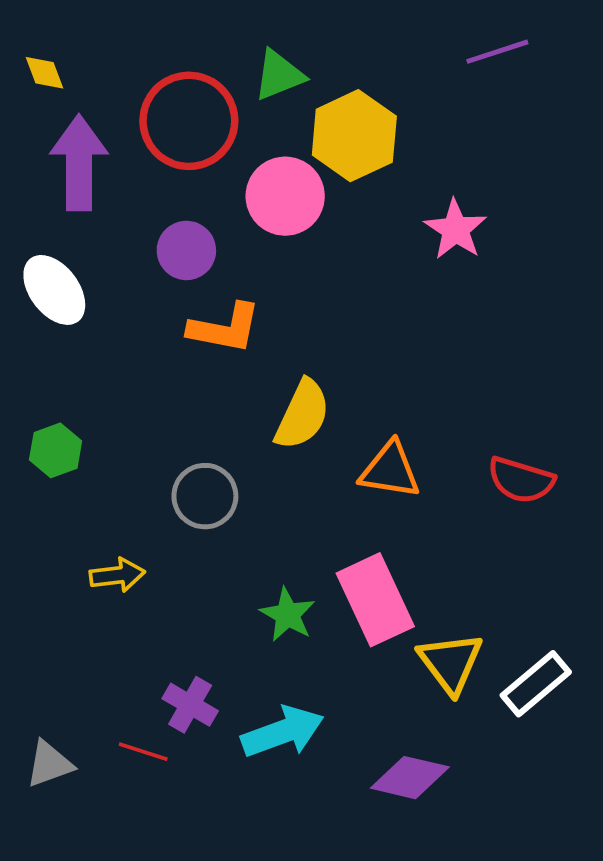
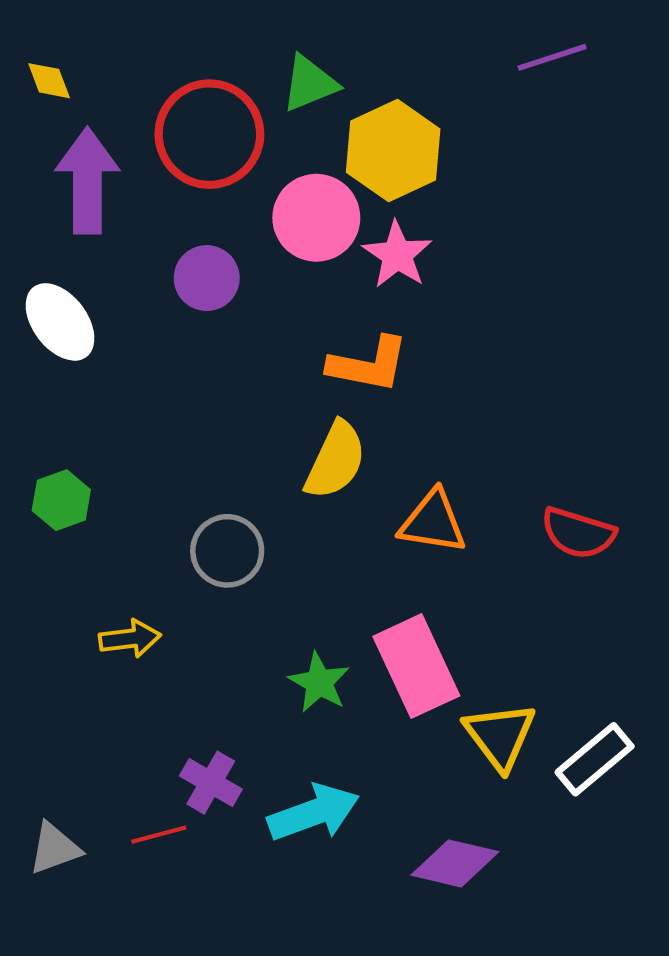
pink star: (455, 229) -> (397, 255), moved
orange L-shape: (225, 328) -> (368, 364), moved
red line: (143, 752) -> (159, 835), turned -33

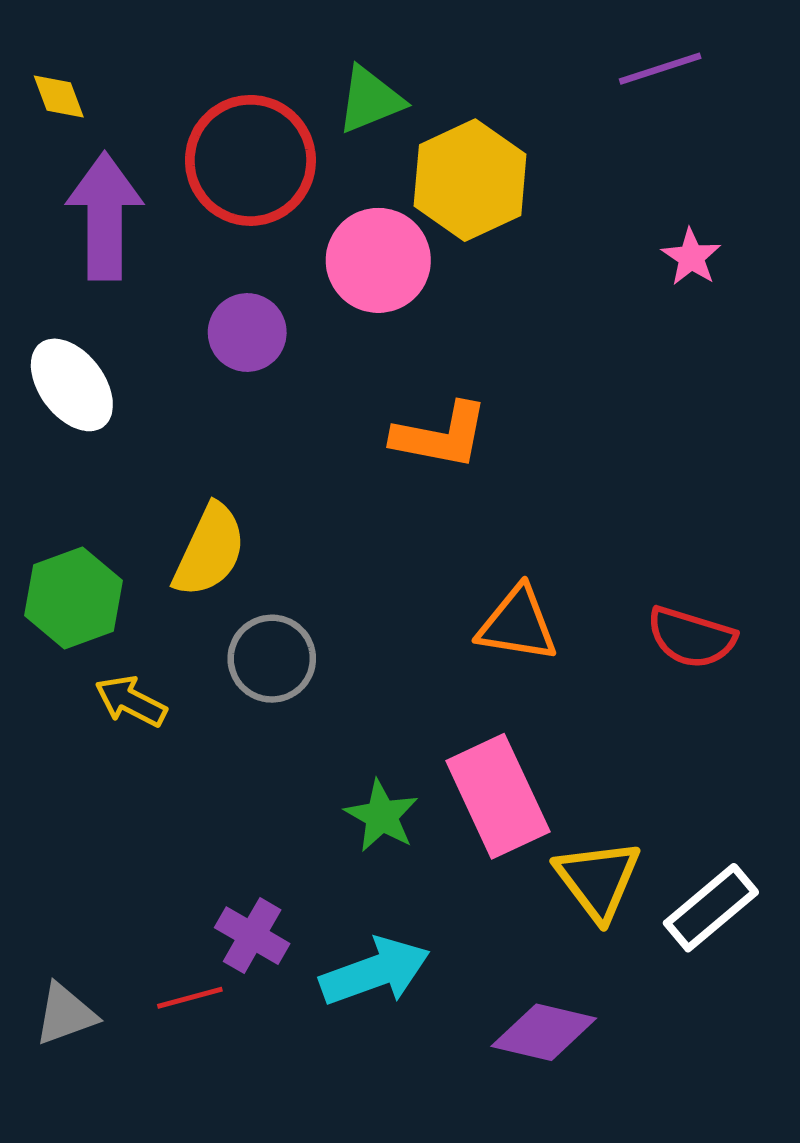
pink star: (397, 255) -> (691, 257), moved, size x0.7
yellow semicircle: (336, 460) -> (210, 550), moved
green hexagon: (61, 500) -> (73, 598), size x1.4
yellow arrow: (130, 639) -> (131, 701), moved, turned -146

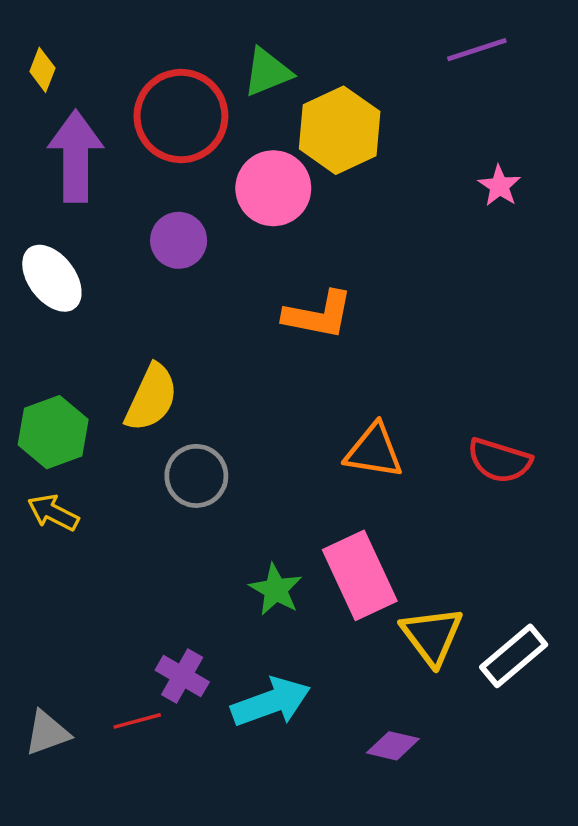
yellow diamond: (59, 97) -> (42, 70), turned 42
yellow arrow: (131, 701) -> (53, 513), moved
purple diamond: (544, 1032) -> (393, 746), size x0.7

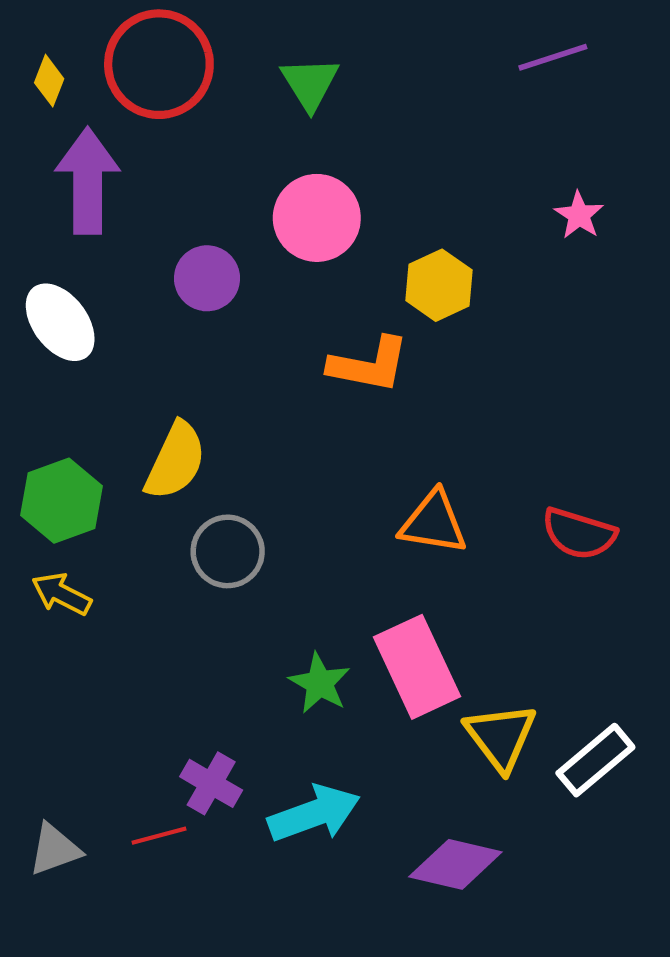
green triangle: (267, 72) -> (310, 83), turned -40
red circle: (181, 116) -> (159, 64), moved
yellow hexagon: (340, 130) -> (439, 285), moved, size x0.7
purple diamond: (393, 746) -> (455, 864), size x1.5

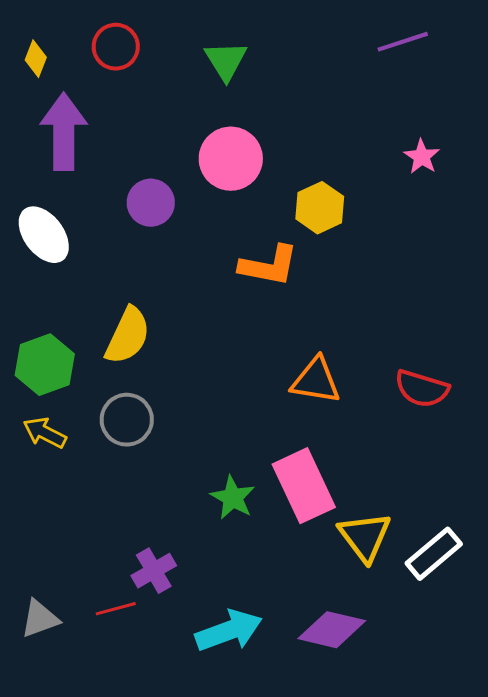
red circle: (159, 64) -> (116, 47), size x0.6
gray circle: (228, 551) -> (127, 420), moved
purple cross: (211, 783) -> (154, 571), turned 30
cyan arrow: (314, 814) -> (229, 631), moved

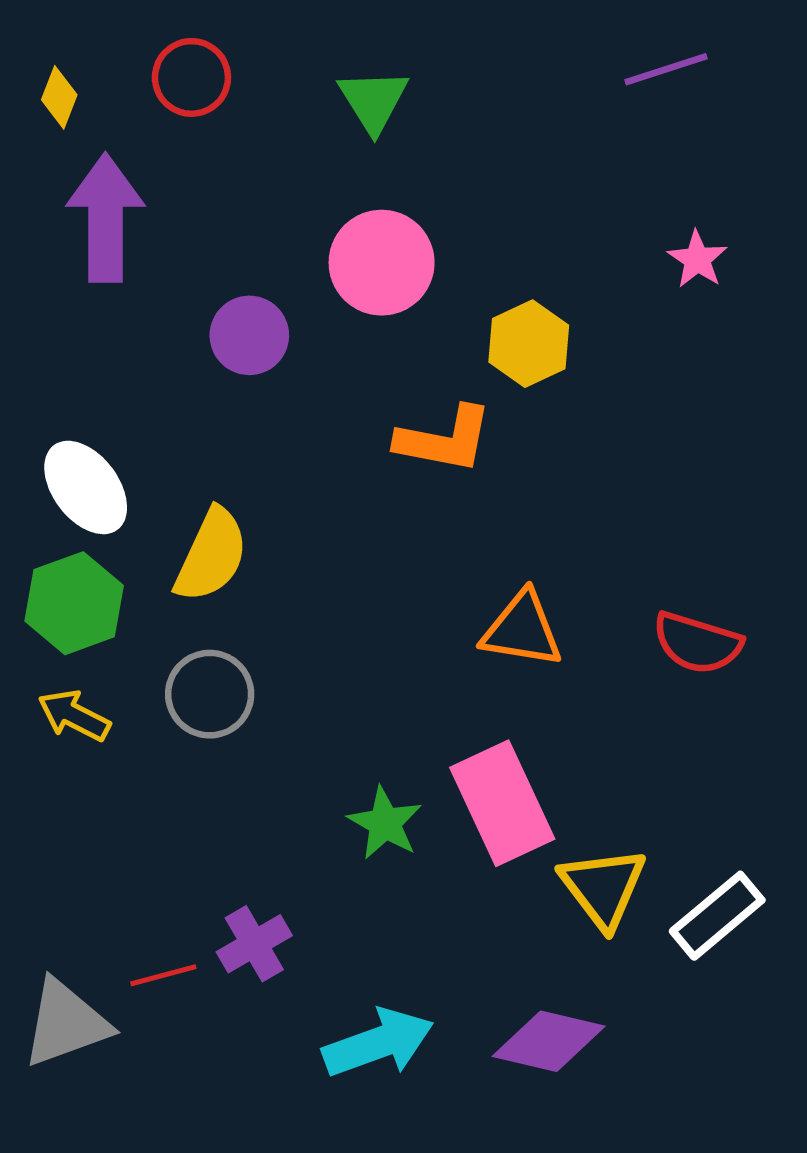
white ellipse: (44, 235) -> (86, 487), moved
red line: (116, 609) -> (163, 975), moved
gray triangle: (40, 619) -> (66, 1023), size x1.4

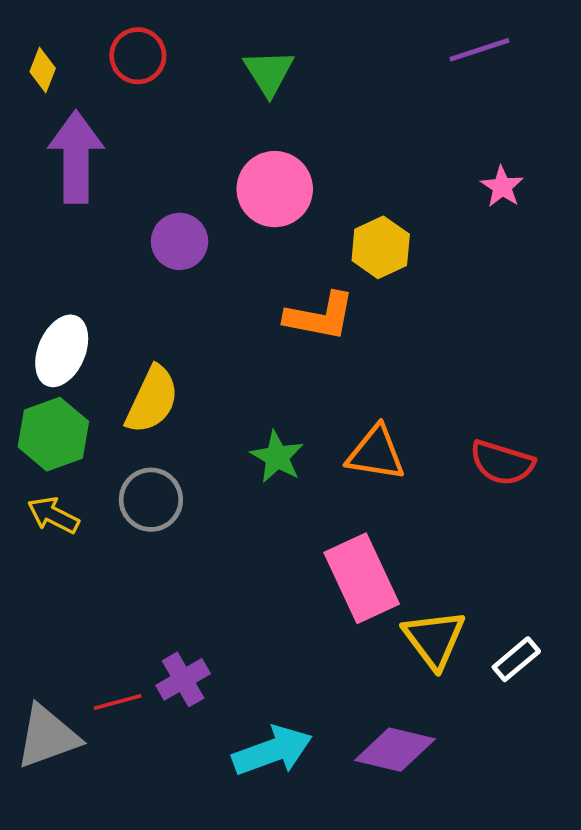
white ellipse: (86, 487) -> (62, 351), turned 60
green star: (385, 823) -> (277, 457), moved
white rectangle: (717, 916) -> (516, 659), size x0.7

